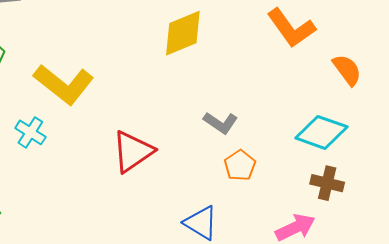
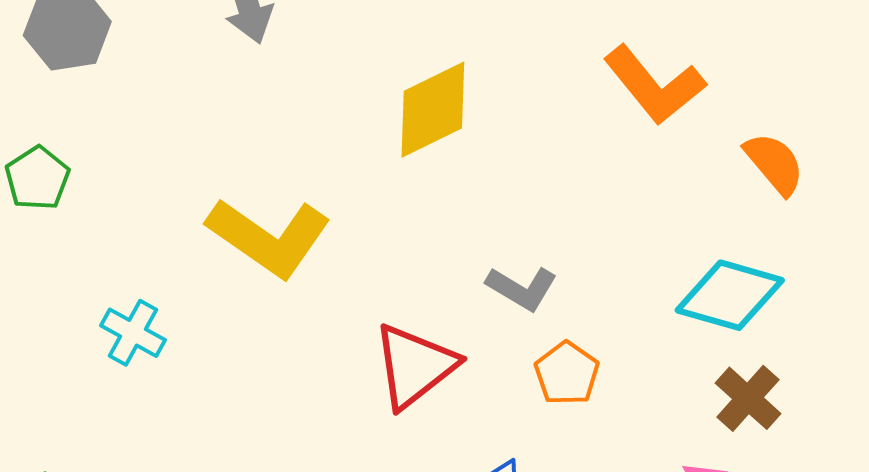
yellow L-shape: (64, 84) -> (269, 237), moved
red triangle: (133, 152) -> (415, 366), moved
brown cross: (327, 183) -> (748, 398), turned 32

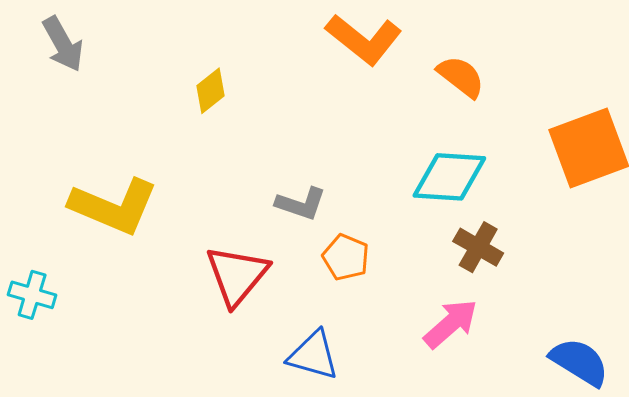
yellow diamond: (433, 110) -> (210, 91), size x0.6

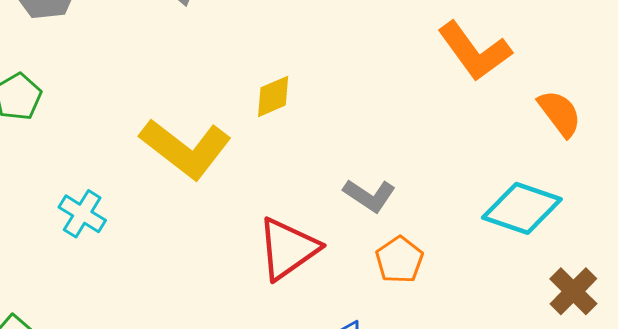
yellow diamond: (210, 91) -> (273, 96), moved
brown cross: (478, 247) -> (573, 291), moved

